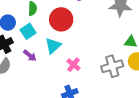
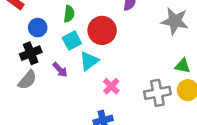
cyan square: (28, 31) -> (72, 41), moved

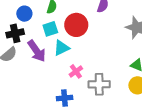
purple arrow: (60, 70) -> (37, 51), size x1.6
gray cross: (157, 93) -> (99, 84), moved

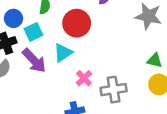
cyan square: (50, 29) -> (34, 32), moved

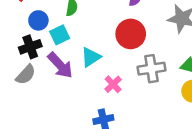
red circle: (77, 23) -> (131, 34), moved
gray cross: (114, 90) -> (151, 69), moved

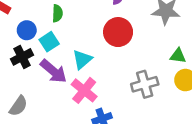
gray cross: (151, 69) -> (145, 84), moved
gray semicircle: (26, 75) -> (18, 106), moved
pink cross: (113, 84) -> (84, 90), moved, size x1.5

